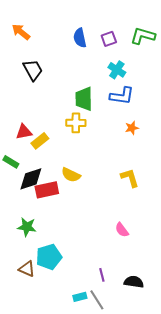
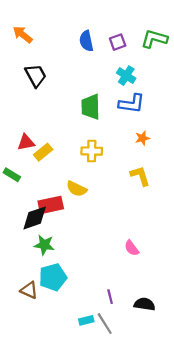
yellow cross: (76, 123) -> (92, 151), moved
yellow L-shape: (130, 178) -> (140, 176), moved
black diamond: (31, 179) -> (35, 218), moved
green star: (27, 227) -> (44, 245), moved

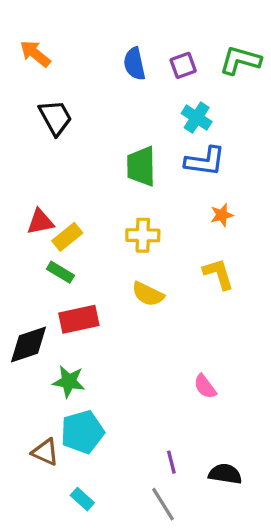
green rectangle: (12, 175) -> (60, 272), moved
yellow semicircle: (77, 189) -> (148, 294), moved
black diamond: (35, 218) -> (29, 344), moved
cyan rectangle: (86, 320) -> (82, 499), moved, turned 56

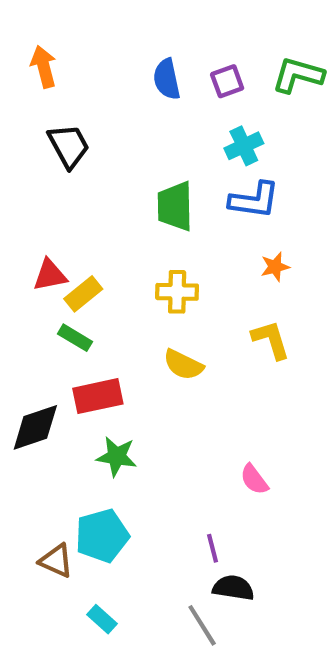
orange arrow: (35, 54) -> (44, 67), turned 36
cyan cross: (197, 118) -> (244, 146), turned 32
green star: (69, 381) -> (117, 456), moved
purple line: (171, 462) -> (213, 548), moved
black semicircle: (225, 474) -> (233, 588), moved

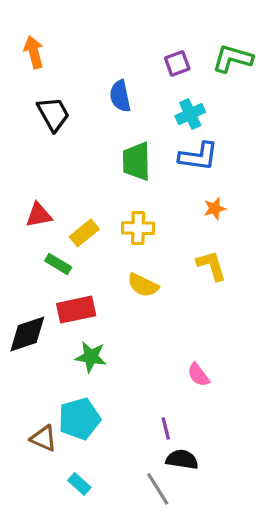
blue semicircle: (167, 79) -> (120, 96), moved
yellow rectangle: (83, 294) -> (84, 233), moved

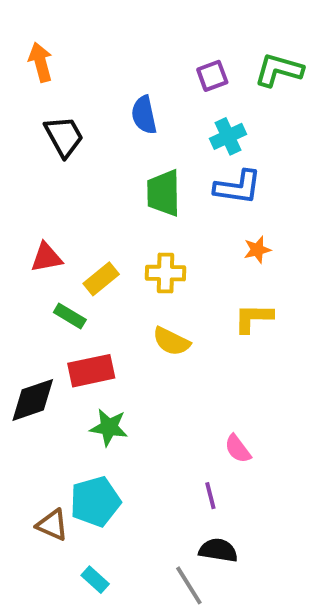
yellow L-shape: (211, 266) -> (253, 318), turned -72
purple line: (166, 429) -> (210, 496), moved

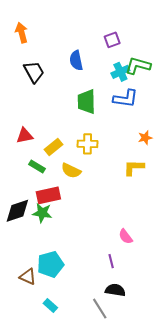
green L-shape: (279, 70) -> (138, 66), moved
orange star: (257, 250) -> (145, 138), moved
yellow semicircle: (171, 341) -> (71, 171), moved
green star: (109, 427) -> (42, 213), moved

